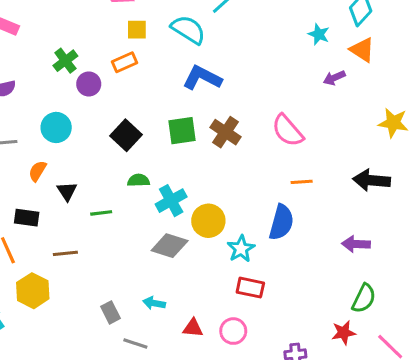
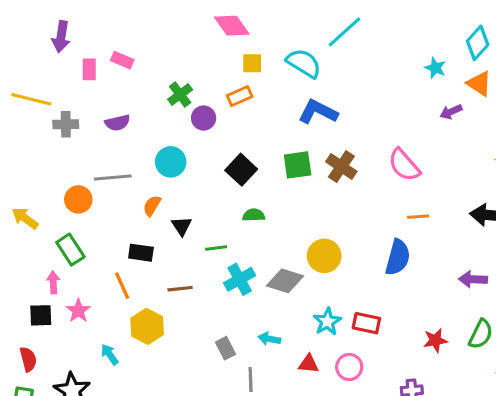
cyan cross: (171, 201) -> (240, 279), moved
cyan star: (241, 249) -> (327, 322), moved
red star: (344, 333) -> (435, 340), moved
gray line: (135, 343) -> (251, 380), turned 70

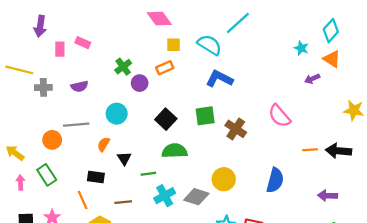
brown cross: (341, 167) -> (236, 129), moved
green semicircle: (254, 215) -> (175, 151), size x1.6
orange line: (418, 217) -> (310, 150), moved
pink arrow: (53, 282) -> (20, 182), moved

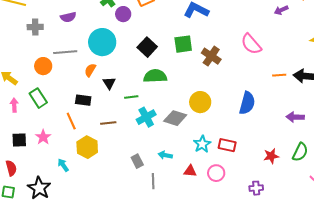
gray cross: (43, 87) -> (35, 27), moved
cyan circle: (117, 114) -> (102, 42), size x1.4

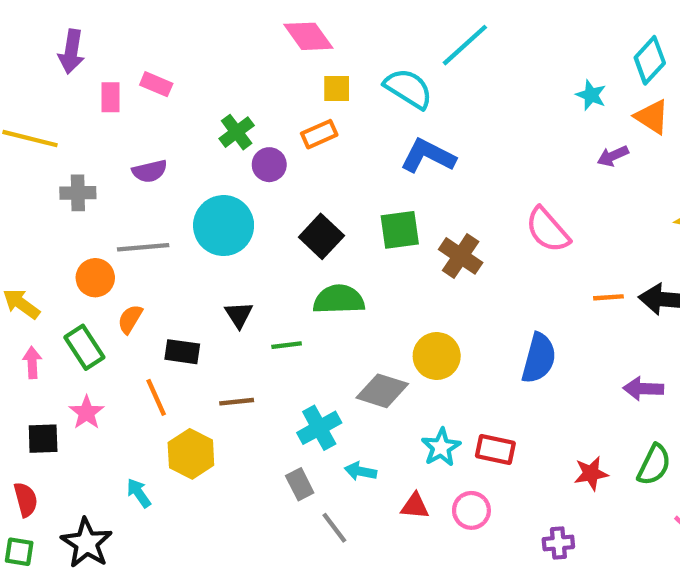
orange semicircle: (90, 70) -> (130, 319), moved
cyan cross: (146, 117) -> (319, 428), moved
pink star: (43, 137) -> (87, 413), moved
gray line: (153, 181) -> (334, 528), turned -35

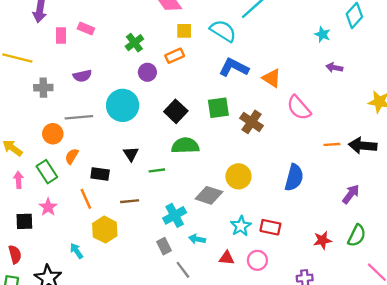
orange triangle: (652, 117) -> (272, 78), moved
green cross: (237, 132) -> (134, 43), moved
purple arrow: (613, 156) -> (334, 68), turned 35
purple arrow: (643, 389) -> (351, 194), turned 126

